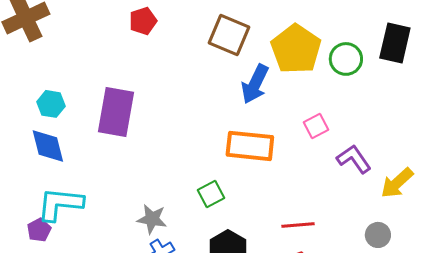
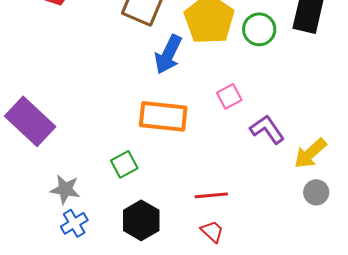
purple rectangle: (116, 112) -> (30, 121), moved, turned -57
gray circle: (378, 235) -> (316, 192), moved

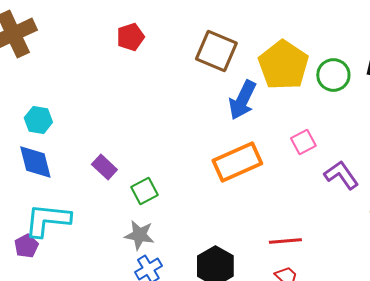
orange rectangle: (163, 116) -> (237, 162), turned -30
purple rectangle: (30, 121) -> (104, 167), size x0.5
green square: (124, 164) -> (144, 191), moved

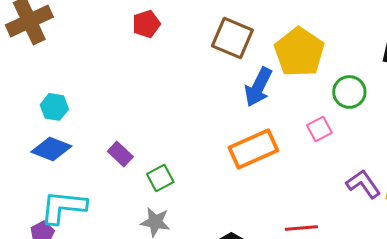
green circle: (333, 75) -> (349, 92), moved
blue diamond: (35, 162) -> (51, 149), turned -54
purple L-shape: (341, 175) -> (363, 184), moved

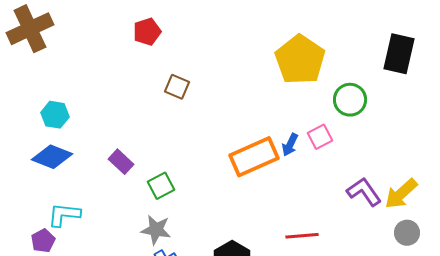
brown square: (232, 38) -> (177, 87), moved, size x0.6
blue arrow: (258, 87) -> (290, 145), moved, size x0.6
cyan L-shape: (63, 207) -> (64, 215), size x0.7

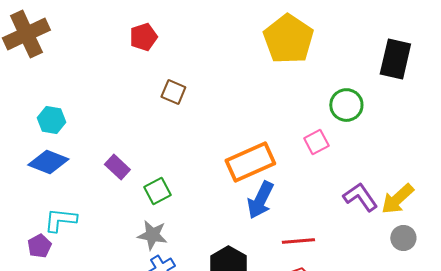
yellow pentagon: (300, 60) -> (288, 39), moved
blue arrow: (290, 145) -> (260, 200), moved, size x1.6

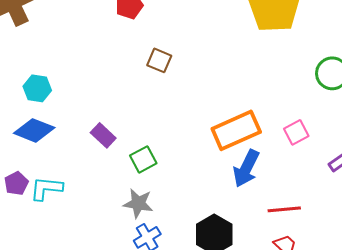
pink square: (316, 142) -> (296, 132), moved
purple pentagon: (39, 246) -> (16, 183), moved

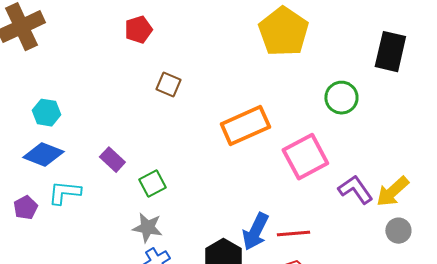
orange rectangle: (236, 130) -> (245, 126), moved
pink square: (296, 132) -> (305, 157), size x1.8
blue arrow: (246, 168) -> (255, 232), moved
cyan L-shape: (46, 188) -> (64, 193), moved

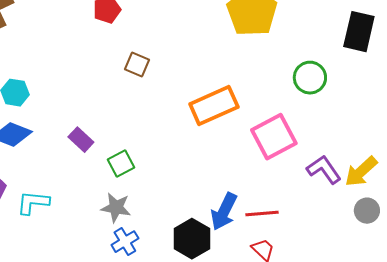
cyan L-shape: (64, 193) -> (33, 203), moved

